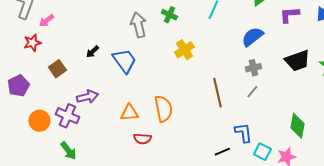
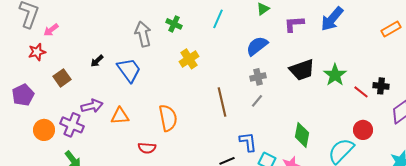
orange triangle: (129, 113) -> (120, 116), moved

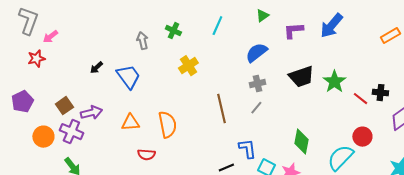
gray arrow: (143, 34) -> (142, 41), size x0.7
brown square: (62, 78) -> (64, 106), moved
orange triangle: (120, 116) -> (130, 123), moved

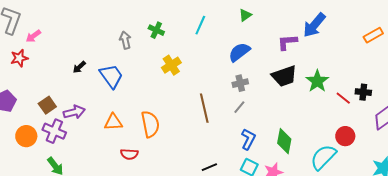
purple L-shape: (293, 31) -> (287, 42), moved
blue L-shape: (247, 149) -> (248, 139), moved, turned 35

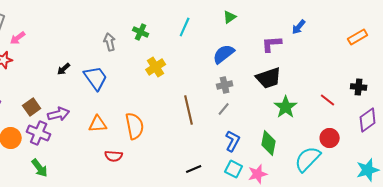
blue arrow: (314, 25) -> (299, 27), size x0.6
green star: (317, 81) -> (286, 107), moved
black cross: (363, 92) -> (359, 87), moved

